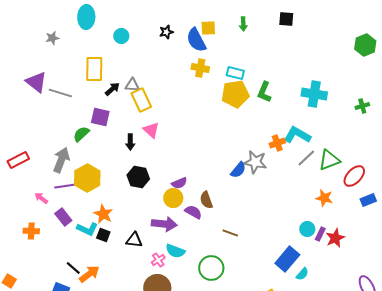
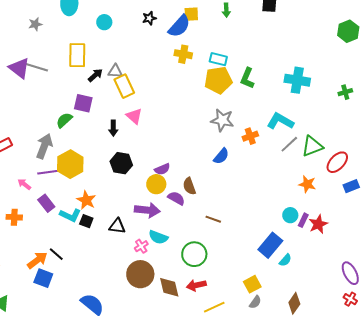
blue semicircle: (196, 40) -> (179, 26), turned -110
gray line: (60, 93) -> (36, 67), moved
orange cross: (277, 143) -> (250, 136), moved
gray star: (255, 162) -> (222, 120), moved
orange arrow: (89, 274) -> (37, 260), moved

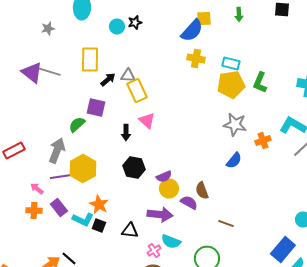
black star: (149, 18) -> (135, 22), moved
purple semicircle: (162, 169) -> (164, 176), moved
orange cross: (14, 217) -> (34, 210), moved

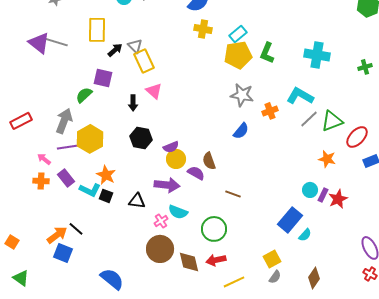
cyan rectangle: (231, 64) -> (238, 34), turned -54
gray triangle: (128, 76) -> (135, 46), turned 42

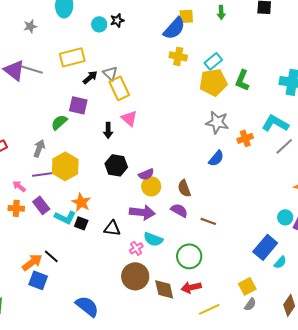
yellow rectangle: (97, 30) -> (72, 57), turned 75
gray arrow: (64, 121) -> (39, 148), size x0.7
purple semicircle: (196, 173) -> (179, 210), moved

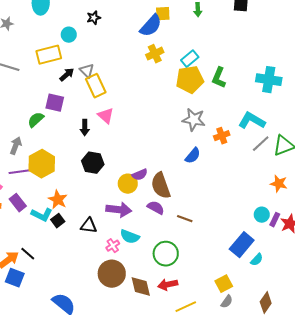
cyan circle: (99, 24) -> (69, 35), moved
yellow cross: (178, 56) -> (155, 54), turned -36
purple semicircle: (146, 174) -> (140, 175), moved
brown semicircle: (184, 188) -> (161, 186), size x1.5
black square: (81, 223) -> (58, 221), turned 32

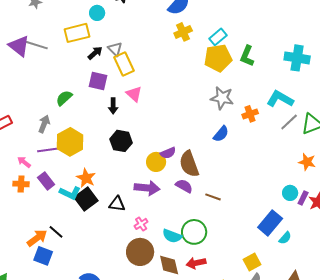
purple square: (55, 103) -> (98, 81), moved
black square: (58, 221) -> (86, 199), size x1.6
cyan semicircle: (130, 237) -> (172, 236), moved

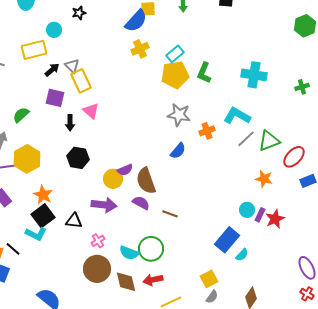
cyan L-shape: (70, 193) -> (36, 234), moved

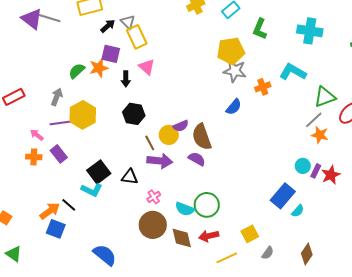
yellow pentagon: (175, 75) -> (231, 51), moved
gray line: (246, 139) -> (314, 120), moved
orange star: (43, 195) -> (99, 68), moved, turned 30
brown line: (170, 214) -> (150, 143), moved, turned 42
yellow square: (209, 279) -> (250, 234), moved

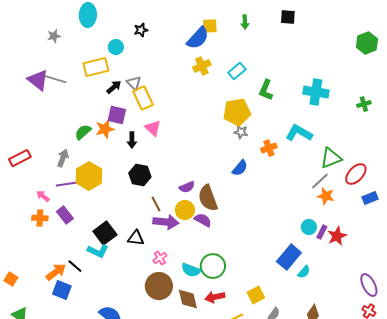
gray star: (235, 71) -> (241, 132), size x0.6
yellow circle: (169, 135) -> (185, 210), moved

